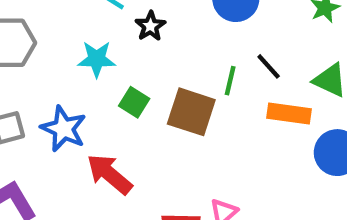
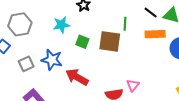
black line: (269, 66) -> (151, 13), moved

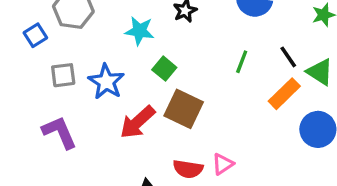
orange rectangle: (155, 34) -> (284, 94), turned -60
brown square: (110, 41) -> (184, 109), moved
red arrow: (77, 77) -> (137, 122), turned -90

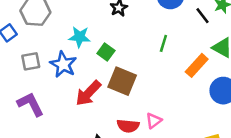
cyan star: (140, 31) -> (80, 37), moved
black line: (288, 57) -> (203, 16), moved

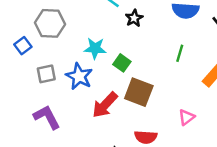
pink triangle: (154, 121) -> (186, 117), moved

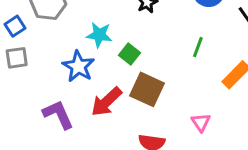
gray square: (46, 74) -> (17, 58), moved
purple L-shape: (47, 117) -> (58, 114), moved
pink triangle: (186, 117) -> (201, 122), turned -30

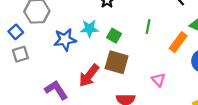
cyan star: (99, 35) -> (89, 29), moved
green square: (130, 54) -> (114, 36), moved
blue star: (78, 66) -> (65, 40), moved, turned -30

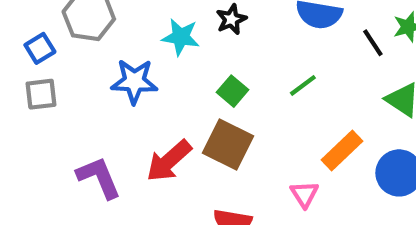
green line: (148, 27) -> (303, 85), turned 32
cyan star: (89, 29) -> (181, 37), moved
orange rectangle: (178, 42) -> (342, 150), moved

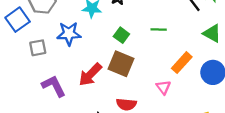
blue square: (40, 48) -> (18, 20), size x1.5
green line: (303, 85) -> (159, 29), turned 42
gray square: (41, 94) -> (38, 48), moved

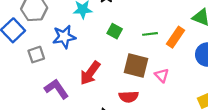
green line: (159, 29) -> (150, 34), moved
orange rectangle: (182, 63) -> (176, 37), moved
brown square: (121, 64) -> (136, 65), moved

